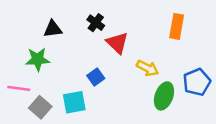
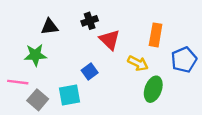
black cross: (96, 23) -> (90, 21), turned 35
orange rectangle: (177, 26) -> (156, 35), moved
blue pentagon: (197, 82) -> (184, 60), moved

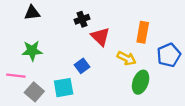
black triangle: (50, 27) -> (32, 13), moved

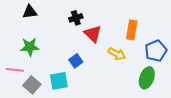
green ellipse: (141, 82) -> (147, 78), moved

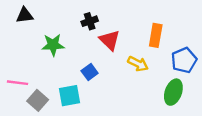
black triangle: (30, 12) -> (25, 15), moved
green star: (30, 47) -> (53, 45), moved

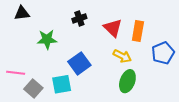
red triangle: (110, 40) -> (113, 28), moved
blue square: (90, 72) -> (79, 63), size x1.5
green ellipse: (173, 92) -> (127, 81), moved

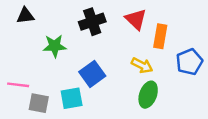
black cross: (79, 18) -> (92, 22), size x1.5
red triangle: (113, 28) -> (136, 19), moved
gray square: (33, 88) -> (39, 103), turned -30

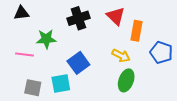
blue pentagon: (189, 62) -> (161, 52), turned -30
pink line: (18, 85) -> (25, 55), moved

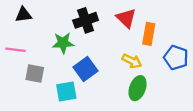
green star: (46, 39) -> (63, 43), moved
pink line: (25, 55) -> (15, 50), moved
gray square: (33, 88) -> (35, 73), moved

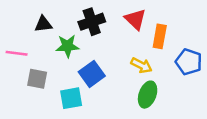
black triangle: (23, 15) -> (43, 24), moved

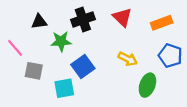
orange rectangle: (160, 36) -> (162, 23), moved, turned 60
pink line: (17, 53) -> (15, 48), turned 42
green ellipse: (148, 95) -> (147, 85), moved

